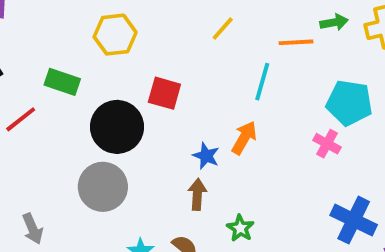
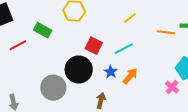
cyan line: (262, 82) -> (124, 49), moved, turned 36
black circle: (117, 127) -> (79, 70), moved
blue star: (206, 156) -> (111, 72), moved

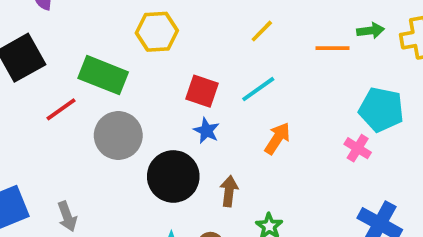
green rectangle: (43, 30) -> (103, 75), size x1.4
black circle: (79, 70) -> (173, 176), moved
blue star: (111, 72) -> (206, 131), moved
gray circle: (53, 88) -> (118, 135), moved

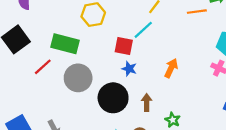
cyan line: (258, 89) -> (143, 30), moved

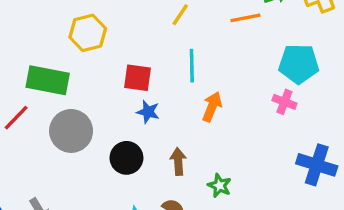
cyan line: (143, 30) -> (192, 66), moved, turned -45
black circle: (113, 98) -> (126, 158), size x0.7

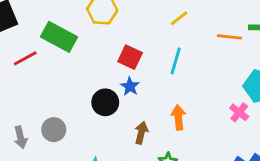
orange arrow: (212, 107) -> (178, 117), moved, turned -45
gray circle: (71, 131) -> (54, 130), moved, size x0.7
black circle: (126, 158) -> (105, 102), moved

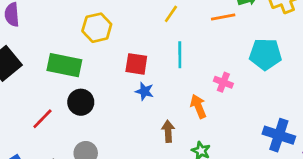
red line: (25, 58) -> (42, 119), moved
black circle: (105, 102) -> (81, 102), moved
pink cross: (239, 112) -> (223, 82), moved

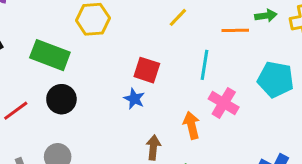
cyan line: (180, 55) -> (205, 65), moved
red square: (136, 64) -> (147, 70), moved
pink cross: (223, 82) -> (224, 103), size x1.4

